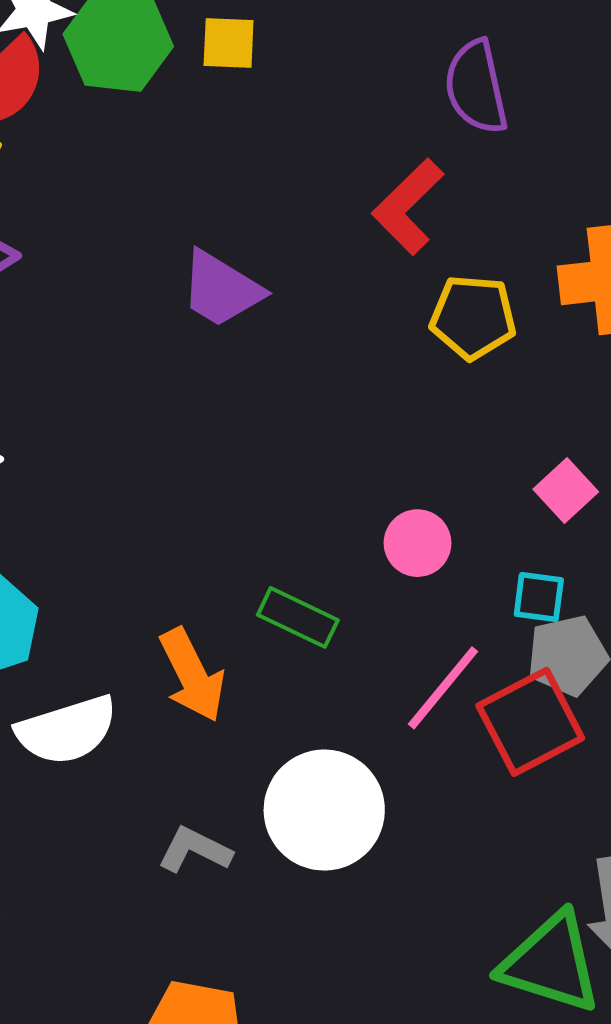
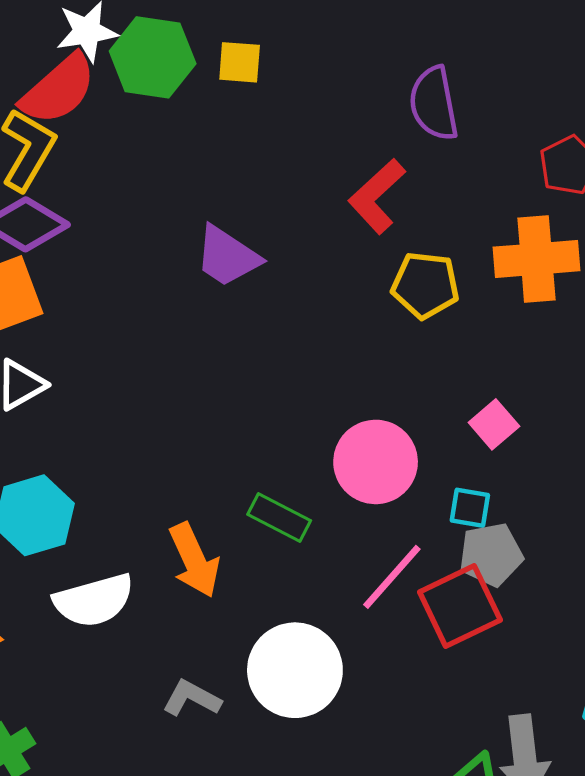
pink circle: (418, 543) -> (376, 462), size x1.6

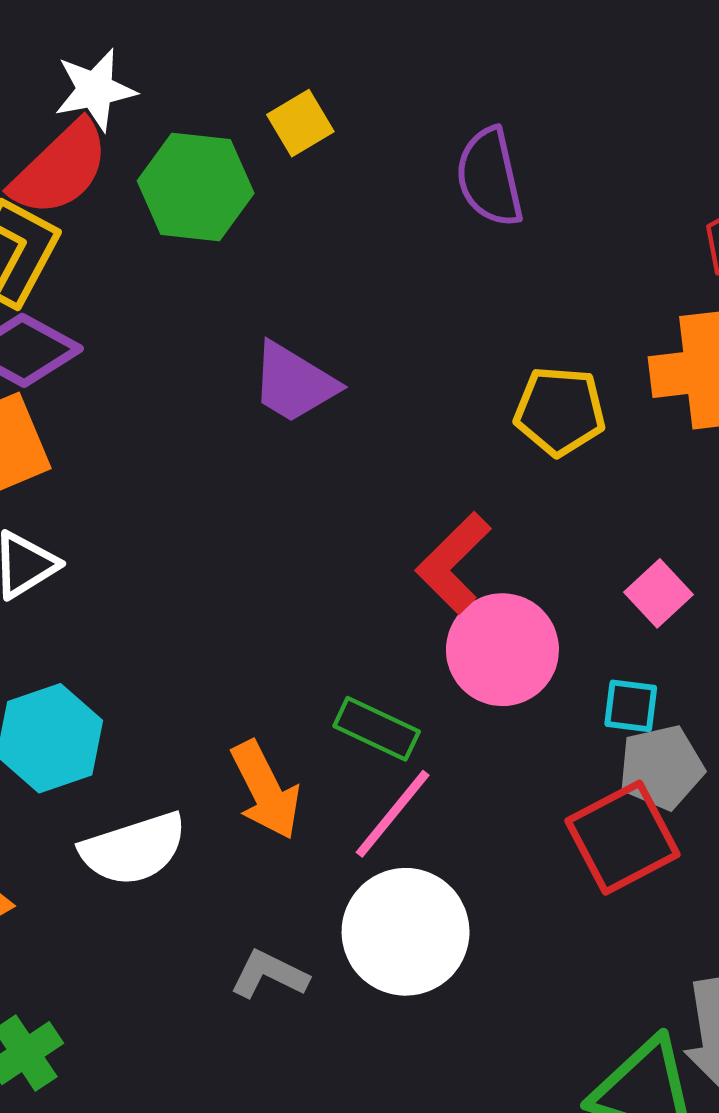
green hexagon: (153, 57) -> (196, 187), moved
yellow square: (240, 62) -> (300, 123), turned -33
purple semicircle: (434, 103) -> (490, 177), moved
red L-shape: (377, 196) -> (453, 563), moved
pink line: (392, 577) -> (393, 814), moved

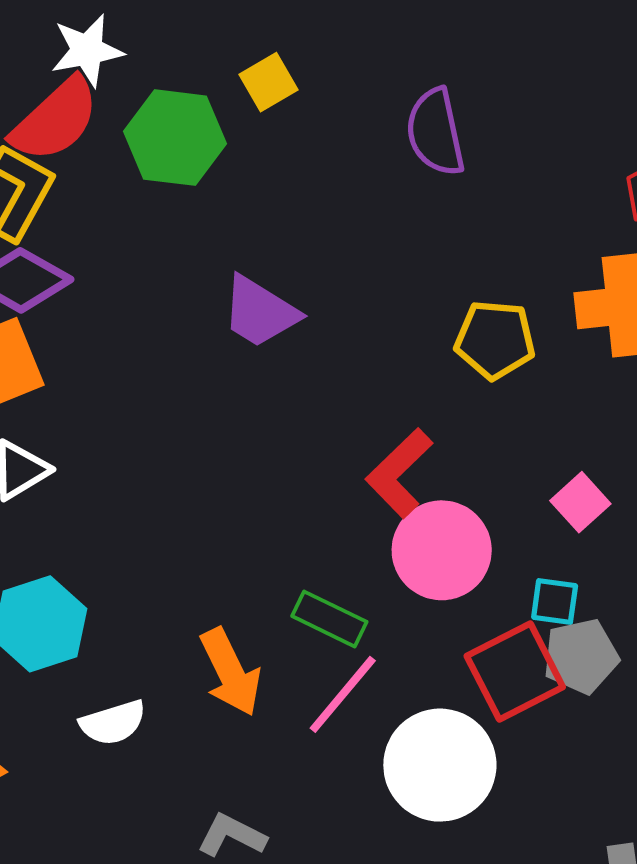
red square: (622, 838) -> (515, 671), moved
white semicircle: (134, 849) -> (113, 723), size x0.7
white circle: (406, 932) -> (440, 765), moved

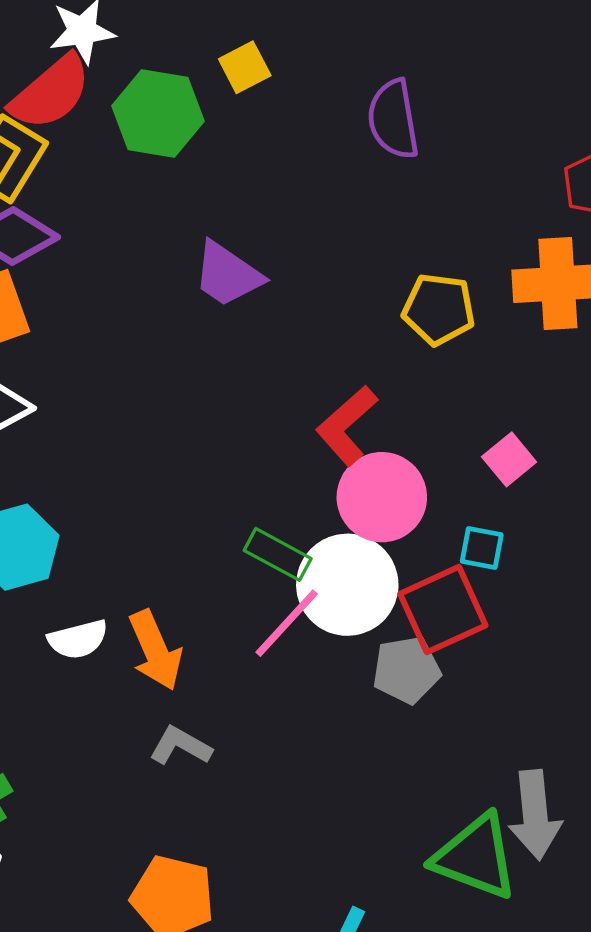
gray pentagon: (581, 656) -> (407, 670), moved
orange arrow: (230, 672) -> (155, 650), moved
white circle: (440, 765) -> (347, 585), moved

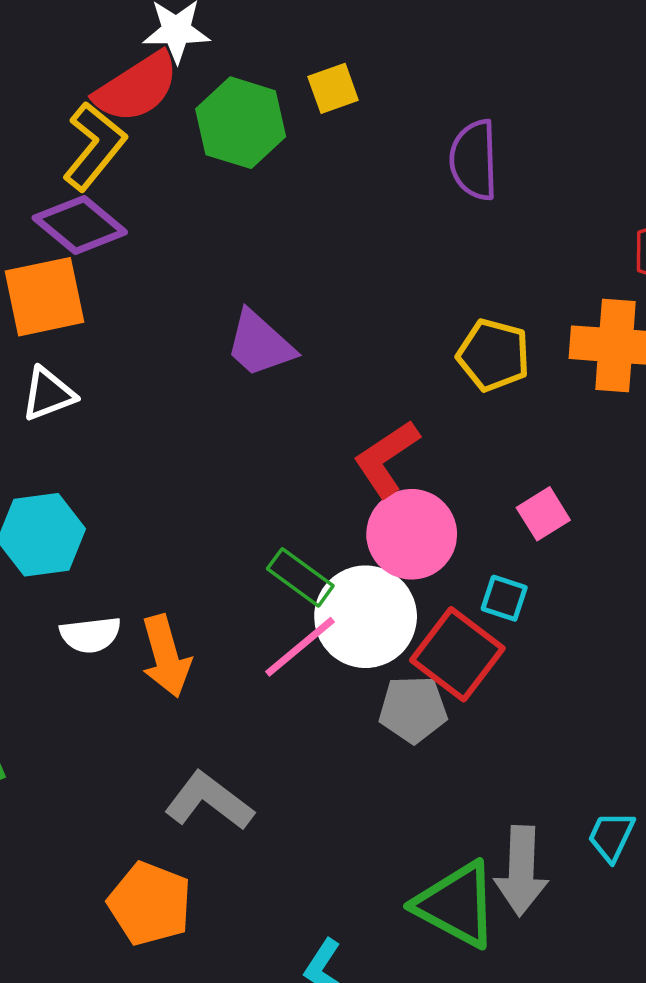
purple trapezoid: (228, 274) -> (260, 344), moved
red square: (443, 610) -> (457, 654), turned -36
gray L-shape: (181, 746) -> (209, 801), moved, size x1.4

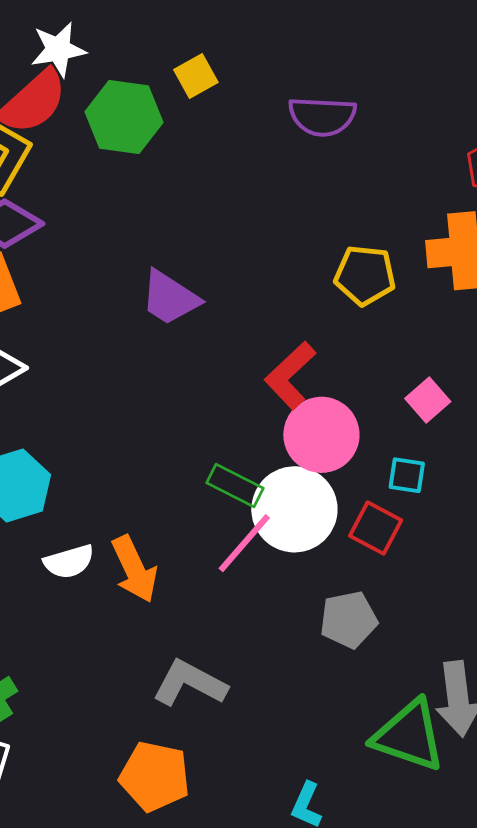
purple semicircle: (474, 160) -> (322, 116), turned -76
red square: (457, 654) -> (376, 528), size x0.7
gray pentagon: (413, 709) -> (348, 620), moved

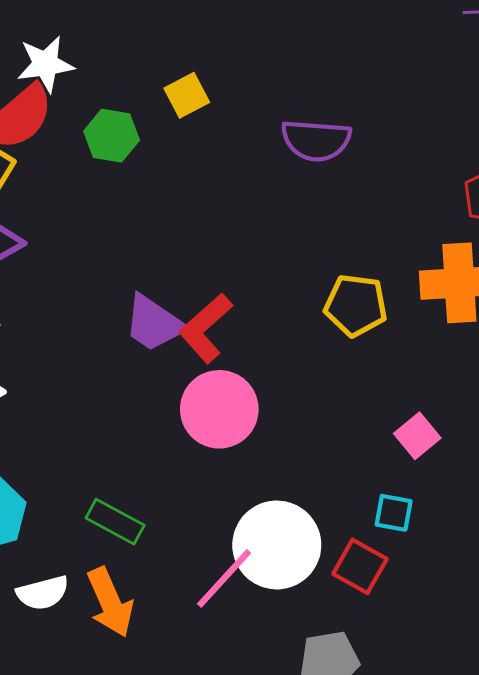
green hexagon: (124, 117) -> (112, 136), size x0.7
red L-shape: (290, 375) -> (206, 328), moved
pink circle: (321, 435) -> (219, 409), moved
green rectangle: (235, 486) -> (115, 522), moved

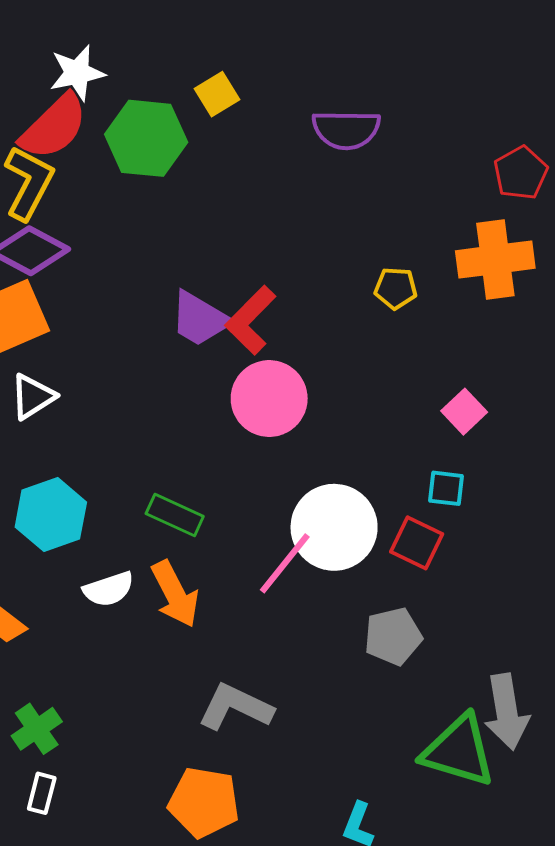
green hexagon: (112, 136) -> (146, 138), size x1.5
yellow pentagon: (356, 305) -> (396, 288), size x0.7

